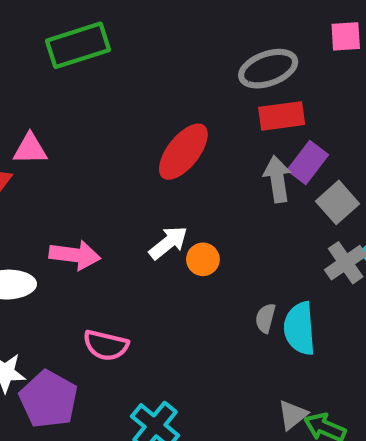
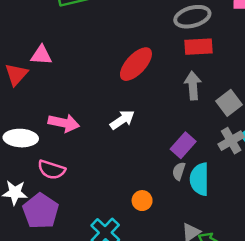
purple rectangle: (308, 162) -> (183, 145), moved
orange circle: (203, 259) -> (142, 201), moved
pink semicircle: (106, 345) -> (52, 170), moved

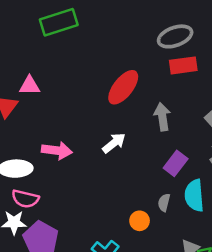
gray arrow: (193, 86) -> (162, 117), moved
pink semicircle: (52, 170) -> (25, 199), moved
gray semicircle: (179, 171) -> (164, 203), moved

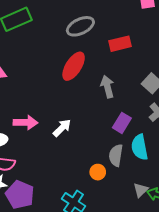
gray ellipse: (175, 36) -> (80, 26), moved
white arrow: (114, 143) -> (62, 128), moved
gray semicircle: (164, 203) -> (116, 155), size x1.5

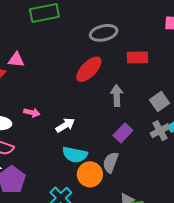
pink arrow: (25, 122) -> (32, 113), size x0.7
cyan semicircle: (140, 147) -> (75, 155), moved, turned -80
orange circle: (98, 172) -> (90, 174), size x1.6

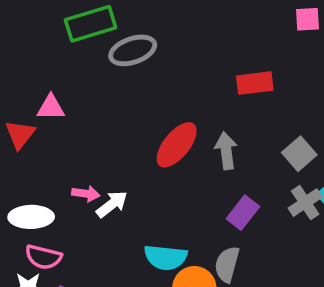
gray ellipse: (104, 33) -> (133, 50), moved
red ellipse: (89, 69) -> (177, 145), moved
white arrow: (65, 125) -> (112, 204), moved

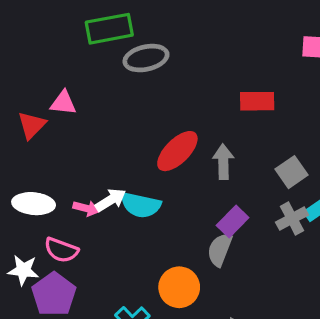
pink arrow: (86, 194) -> (86, 208), moved
pink semicircle: (43, 257) -> (61, 250), moved
cyan semicircle: (166, 257) -> (141, 205), moved
gray semicircle: (227, 264) -> (220, 250), moved

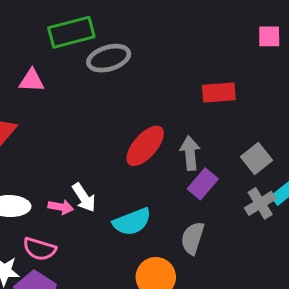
pink triangle: (63, 103) -> (32, 81), moved
white arrow: (111, 200) -> (84, 198), turned 92
cyan semicircle: (141, 205) -> (132, 222), moved, turned -30
purple rectangle: (233, 221) -> (203, 184), moved

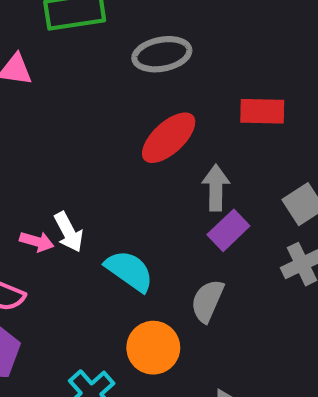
gray ellipse: (109, 58) -> (162, 54), moved
red ellipse: (145, 146) -> (169, 138), moved
cyan semicircle: (132, 222) -> (129, 271), turned -129

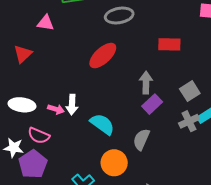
red ellipse: (169, 138) -> (103, 56), moved
white arrow: (69, 232) -> (72, 105), turned 30

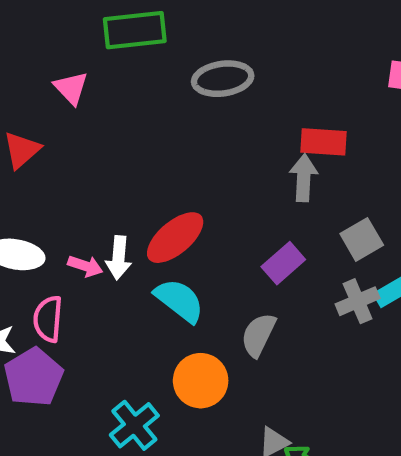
pink triangle: (46, 23) -> (71, 88), turned 36
red ellipse: (103, 56) -> (175, 238), moved
gray arrow: (146, 83) -> (304, 178), moved
pink semicircle: (39, 136) -> (48, 319), turned 70

